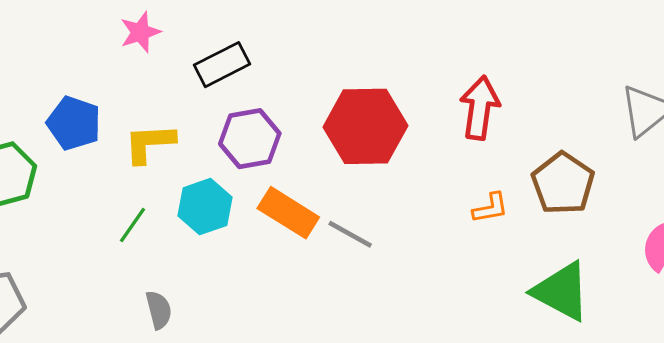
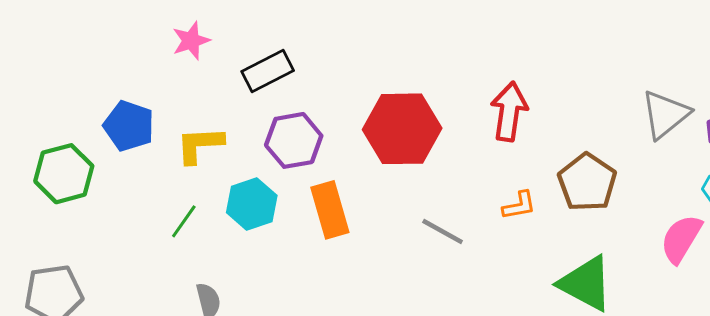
orange rectangle: (288, 213) -> (330, 210), turned 42
gray line: (350, 234) -> (443, 231), moved

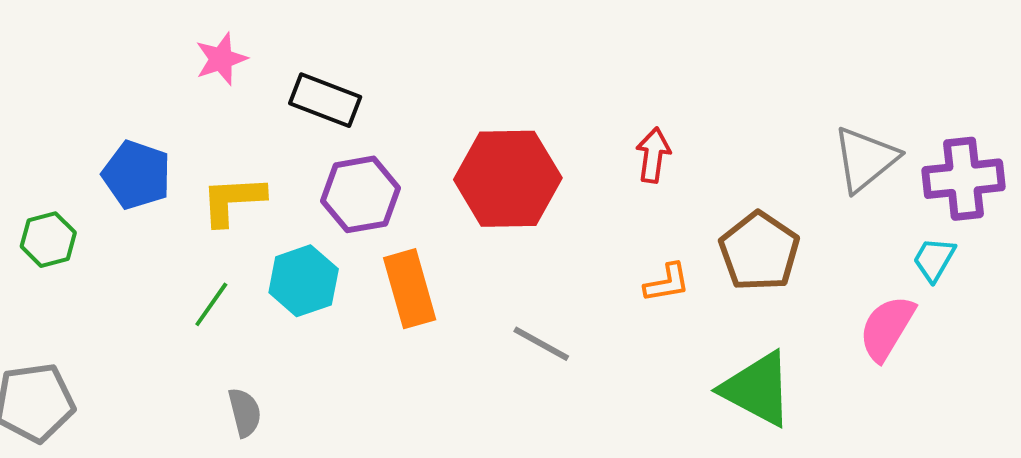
black rectangle: (268, 71) -> (325, 100), turned 48
red arrow: (509, 111) -> (653, 155), size x0.7
green hexagon: (64, 174) -> (48, 240), size x0.7
gray line: (443, 231) -> (541, 344), moved

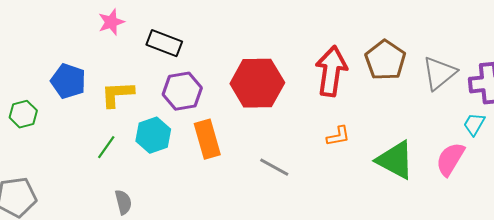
red arrow: (653, 155) -> (331, 71), size x1.8
brown pentagon: (759, 251) -> (385, 60), moved
green triangle: (757, 389) -> (395, 160), moved

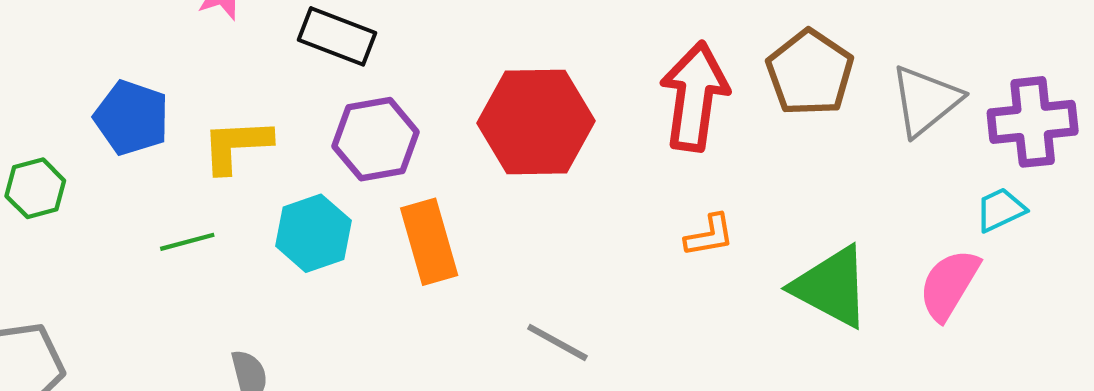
cyan trapezoid: (474, 124) -> (1000, 210), turned 35
green line: (106, 147) -> (187, 242), moved, turned 40
gray line: (274, 167) -> (557, 342), moved

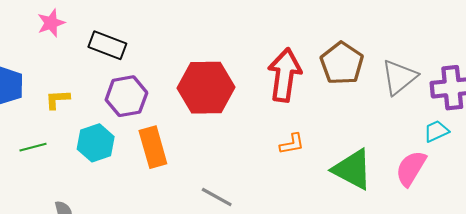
yellow L-shape: (236, 146) -> (57, 99), size x0.7

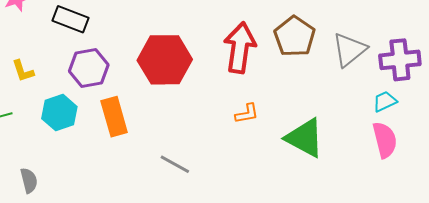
yellow L-shape: (57, 99) -> (23, 71), turned -105
pink semicircle: (411, 168) -> (385, 140), moved, turned 135

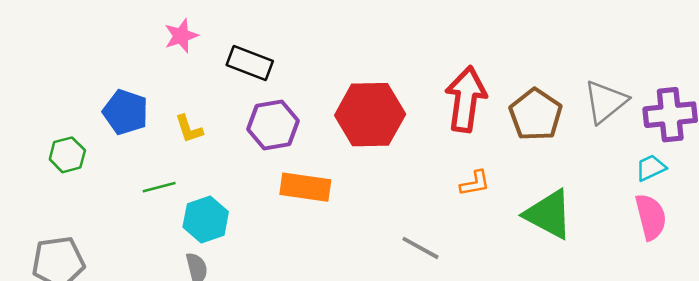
brown pentagon: (295, 37) -> (536, 115), moved
cyan hexagon: (59, 113) -> (206, 219), moved
orange rectangle: (114, 117) -> (305, 187), turned -66
gray line: (175, 164) -> (420, 248), moved

